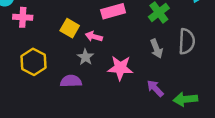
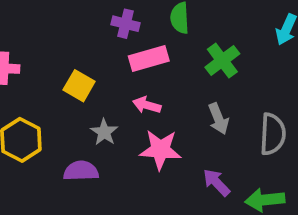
pink arrow: (94, 37) -> (147, 105), moved
gray semicircle: (187, 41) -> (273, 134), moved

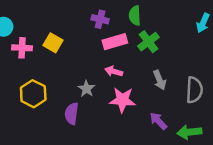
green cross: (222, 61) -> (148, 42), moved
yellow square: (79, 86) -> (53, 43), moved
purple semicircle: (81, 171) -> (72, 114), turned -80

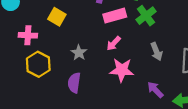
pink cross: (22, 48) -> (28, 35), moved
pink arrow: (114, 71) -> (114, 43), turned -63
gray star: (86, 89) -> (79, 53), moved

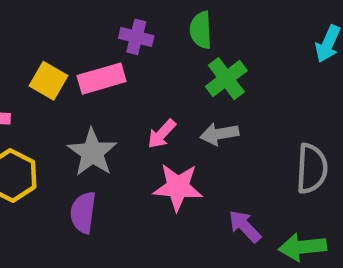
pink rectangle: (115, 16) -> (102, 79), moved
gray arrow: (156, 52) -> (219, 134), moved, turned 102
gray star: (79, 53) -> (92, 152), size x1.5

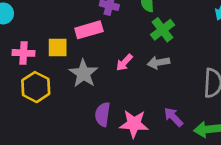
yellow square: (48, 81) -> (58, 48), moved, turned -30
pink star: (178, 187) -> (134, 124), moved
purple semicircle: (83, 212) -> (103, 114), moved

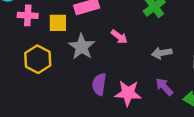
pink cross: (24, 53) -> (28, 15), moved
pink arrow: (124, 63) -> (119, 37), turned -96
gray arrow: (158, 63) -> (162, 53), moved

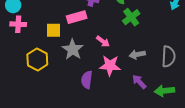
pink cross: (28, 15) -> (18, 24), moved
pink star: (128, 93) -> (110, 66), moved

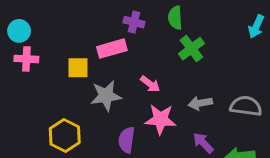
gray star: (73, 49) -> (106, 96), turned 30
gray semicircle: (168, 56) -> (246, 106), turned -85
yellow hexagon: (37, 60) -> (65, 136), moved

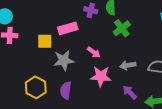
purple cross: (134, 22) -> (91, 10), moved
purple semicircle: (127, 140) -> (66, 90), moved

